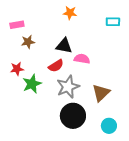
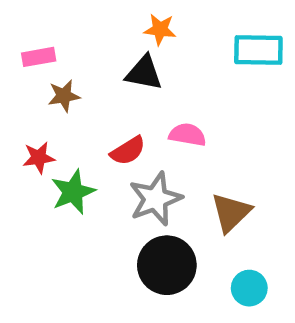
cyan rectangle: (113, 22) -> (258, 50), size x1.5
black triangle: (64, 46) -> (144, 73), moved

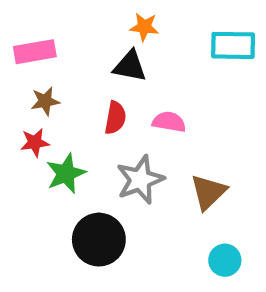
pink rectangle: (39, 57) -> (35, 52), size x1.4
brown star: (64, 96) -> (45, 101), moved
red semicircle: (128, 151) -> (115, 118), moved, turned -48
black circle: (167, 265) -> (99, 240), moved

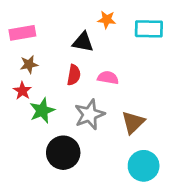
orange star: (144, 27) -> (107, 20), moved
red star: (35, 142) -> (22, 91), turned -30
cyan circle: (225, 260) -> (144, 166), size x1.5

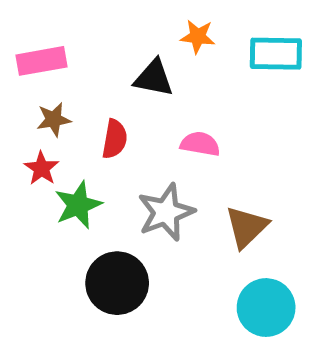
red semicircle: (74, 75) -> (115, 139), moved

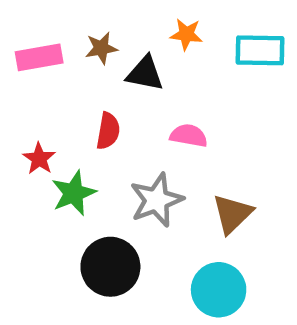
brown star: (54, 120) -> (101, 48), moved
cyan circle: (266, 308) -> (219, 290), moved

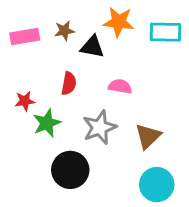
orange star: (186, 34) -> (119, 22), size x1.5
red star: (39, 159) -> (25, 101), turned 30
cyan circle: (219, 290) -> (157, 185), moved

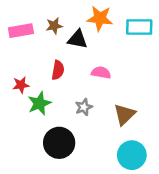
gray star: (100, 127) -> (84, 107), size x0.6

